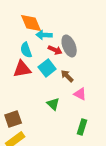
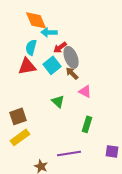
gray ellipse: (69, 46) -> (71, 57), moved
cyan semicircle: (26, 50) -> (31, 47), turned 35
red arrow: (55, 50) -> (60, 47), turned 120

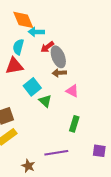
cyan square: (52, 65) -> (32, 87), moved
brown arrow: (72, 73) -> (59, 73), turned -48

